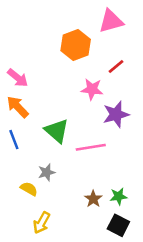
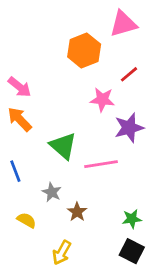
blue line: (14, 140) -> (15, 171), moved
gray star: (47, 172) -> (52, 192), turned -30
yellow semicircle: (29, 189) -> (27, 220), moved
brown star: (93, 199) -> (77, 212), moved
yellow arrow: (42, 223) -> (62, 252), moved

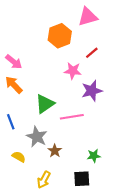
green triangle: (63, 146) -> (45, 104), turned 45
gray star: (52, 192) -> (37, 137), size x1.5
black square: (132, 251) -> (82, 179), moved, turned -30

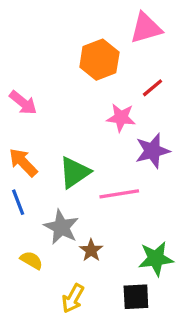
orange arrow: (14, 85) -> (23, 162), moved
green star: (94, 156) -> (156, 259), size x1.5

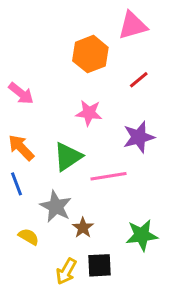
pink star: (121, 118) -> (89, 113), moved
black square: (136, 297) -> (99, 265), moved

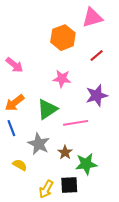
orange arrow: (21, 148) -> (15, 103), turned -84
brown star: (83, 228) -> (65, 152), moved
green star: (142, 235) -> (86, 164), moved

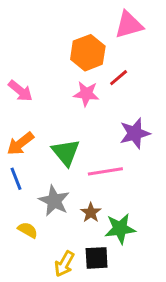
red line: (97, 55) -> (119, 78), moved
pink star: (62, 79) -> (86, 94), moved
green triangle: (47, 109) -> (66, 152), turned -35

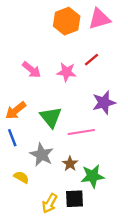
orange hexagon: (88, 53) -> (67, 21), moved
pink arrow: (20, 91) -> (31, 70), moved

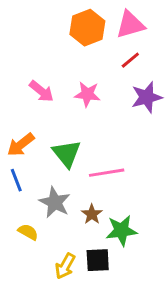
red line: (91, 60) -> (130, 60), moved
purple star: (104, 103) -> (147, 97), moved

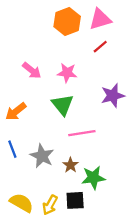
purple star: (147, 97) -> (113, 96), moved
green triangle: (67, 153) -> (63, 105), moved
blue line: (16, 180) -> (12, 149), moved
yellow semicircle: (28, 232) -> (21, 203), moved, size x1.5

